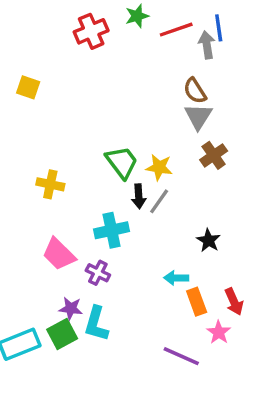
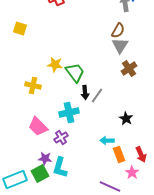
brown semicircle: (195, 91) -> (118, 30), turned -119
yellow star: (159, 167) -> (55, 64), moved
purple cross: (98, 273) -> (61, 138), turned 32

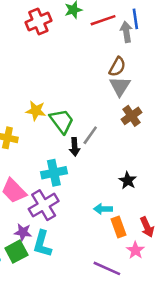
gray line: (97, 96) -> (90, 135), moved
purple cross: (61, 138) -> (44, 205), size x1.6

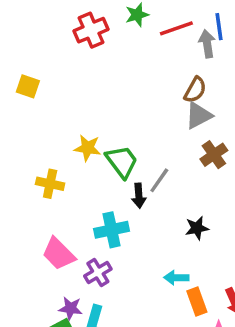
gray triangle: (120, 86) -> (199, 115), turned 30
black star: (128, 181) -> (197, 228), moved, turned 30
purple cross: (44, 205) -> (98, 272), size x0.7

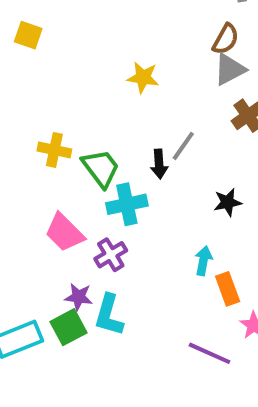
yellow star: (88, 148) -> (143, 77), moved
green trapezoid: (122, 162) -> (101, 168), moved
cyan arrow: (176, 278) -> (203, 261), turned 100

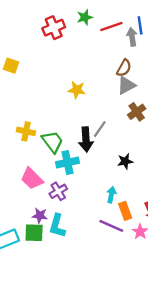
black arrow: (159, 164) -> (86, 139), size x1.5
green square: (68, 327) -> (34, 233), turned 30
purple line: (209, 353) -> (111, 226), moved

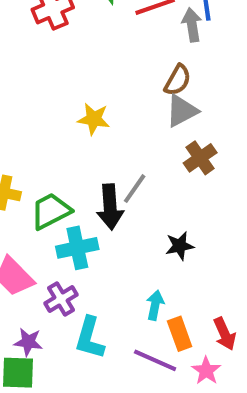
green trapezoid: (53, 142) -> (51, 211), turned -80
cyan L-shape: (57, 226) -> (90, 338), moved

